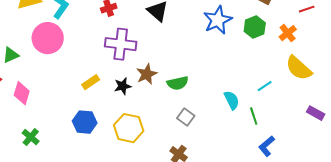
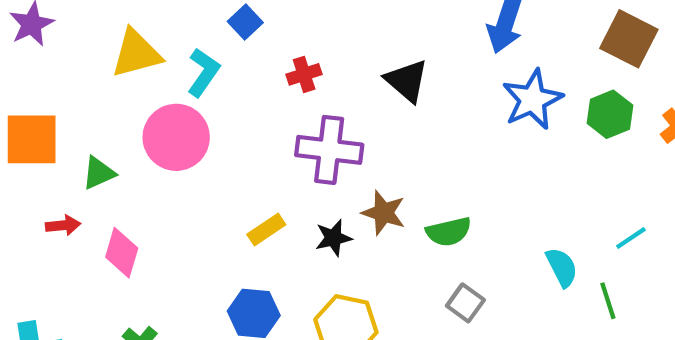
brown star: (147, 74) -> (384, 213), turned -30

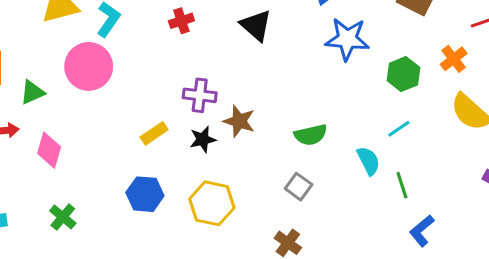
blue star: (532, 100) -> (347, 39), turned 30
green hexagon: (610, 114) -> (403, 74), moved
purple cross: (329, 150) -> (200, 95), moved, size x0.7
green semicircle: (449, 232) -> (311, 135), moved
cyan line: (631, 238) -> (399, 129), moved

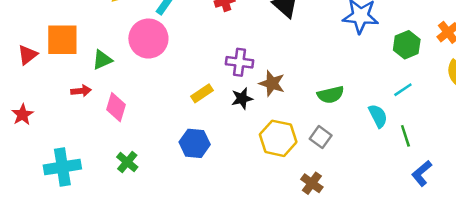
yellow hexagon: (212, 203) -> (278, 138), moved

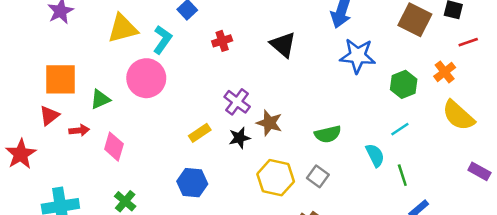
red triangle: (27, 55) -> (49, 115), moved
purple cross: (240, 62) -> (237, 102), turned 30
red star: (22, 115) -> (21, 154), size x1.4

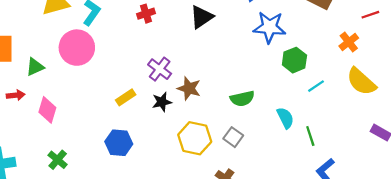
black triangle: (283, 45) -> (202, 17), turned 45
green hexagon: (404, 84) -> (294, 60), moved
cyan line: (400, 129) -> (316, 86), moved

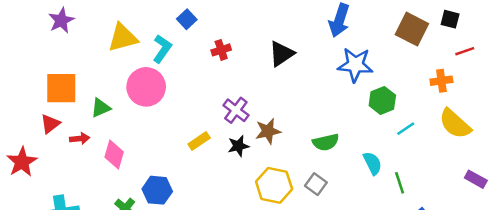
orange cross: (349, 42) -> (441, 81), turned 30
brown star: (189, 88) -> (268, 131), turned -30
blue hexagon: (119, 143) -> (157, 190), moved

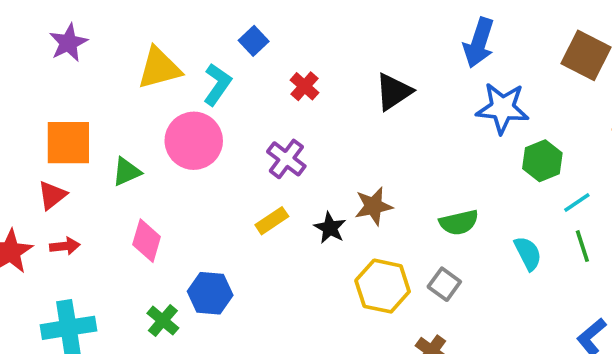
red cross: (221, 50) -> (305, 86), turned -30
purple cross: (236, 110) -> (286, 159), moved
red arrow: (80, 139) -> (65, 246), moved
black star: (238, 146) -> (330, 228), turned -30
green line: (400, 183) -> (582, 246), moved

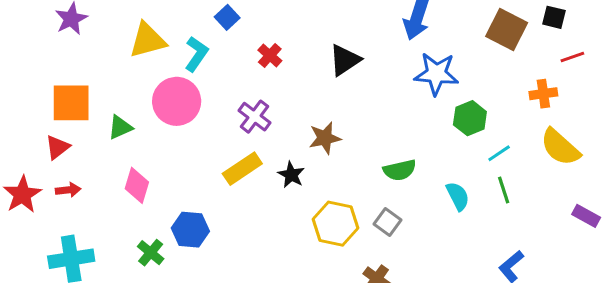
brown star: (374, 206) -> (325, 138), moved
yellow rectangle: (272, 221) -> (242, 169), size x1.4

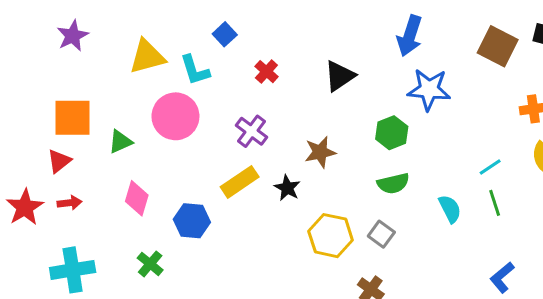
cyan L-shape: (196, 54) -> (195, 70), turned 128
green hexagon: (470, 118) -> (392, 133), moved
blue hexagon: (190, 230) -> (192, 221), moved

